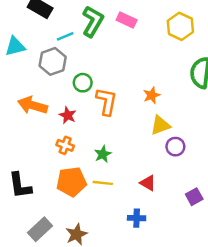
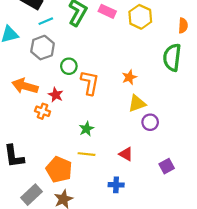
yellow hexagon: (180, 26) -> (140, 17), moved
cyan line: (65, 36) -> (46, 21), moved
orange cross: (65, 145) -> (43, 111), moved
orange pentagon: (71, 182) -> (59, 169), moved, turned 30

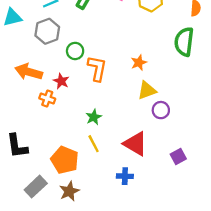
yellow line: (86, 154) -> (94, 144), turned 56
red triangle: (126, 154) -> (135, 144), size x1.6

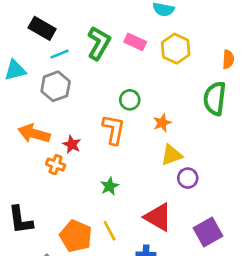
green circle: (75, 51) -> (130, 100), moved
yellow line: (94, 144) -> (110, 231), moved
purple square: (178, 156) -> (208, 232), size x1.5

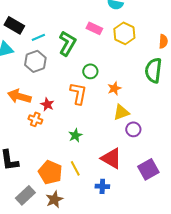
black rectangle: (42, 28) -> (14, 25), moved
green L-shape: (99, 43) -> (67, 43), moved

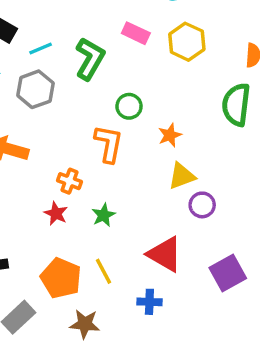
red star: (47, 104) -> (56, 213), moved
orange cross: (35, 119) -> (69, 181), moved
brown star: (54, 199) -> (85, 324), moved, turned 30

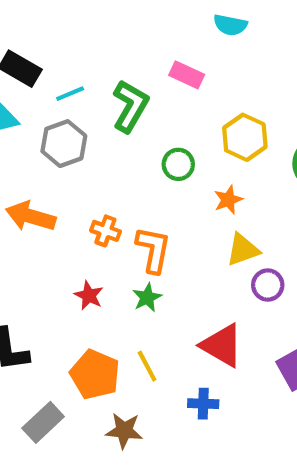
yellow hexagon: (187, 42) -> (245, 137), moved
orange L-shape: (109, 144) -> (153, 250), moved
orange cross: (69, 181) -> (105, 231), moved

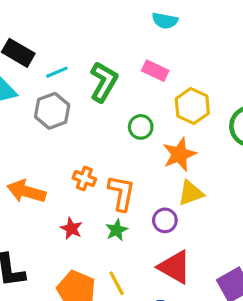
cyan semicircle: (230, 25) -> (165, 21), moved
pink rectangle: (187, 75) -> (155, 71), moved
orange star: (228, 200) -> (179, 154), size x1.5
orange arrow: (31, 216) -> (26, 191), moved
purple circle: (268, 285) -> (165, 220), moved

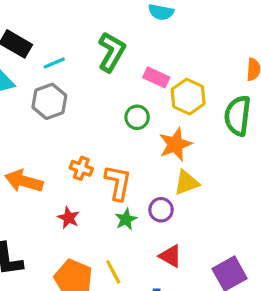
pink rectangle: (155, 71) -> (156, 77), moved
green L-shape: (104, 82) -> (112, 52), moved
green star: (117, 230) -> (126, 219), moved
red triangle: (175, 267) -> (171, 256), size x0.7

